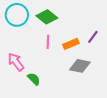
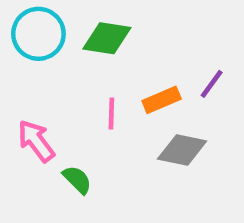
green diamond: (47, 17) -> (107, 38), turned -30
pink line: (48, 42) -> (111, 114), moved

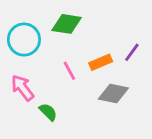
cyan circle: (38, 34) -> (24, 40), moved
pink line: (111, 114) -> (69, 71), turned -30

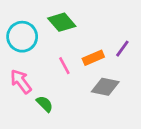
green diamond: (67, 24) -> (62, 22), turned 40

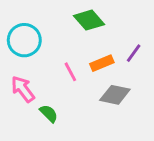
green diamond: (62, 22) -> (89, 20), moved

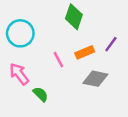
green diamond: (89, 20) -> (74, 17), turned 60

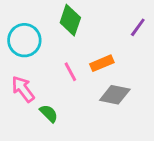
green diamond: (74, 17) -> (70, 20), moved
purple line: (111, 44) -> (138, 27), moved

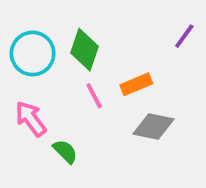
green diamond: (70, 20) -> (84, 50), moved

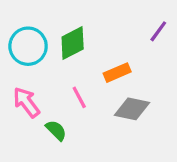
green diamond: (84, 50) -> (73, 43), turned 44
pink line: (94, 96) -> (79, 97), moved

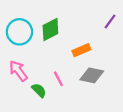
pink line: (79, 97) -> (58, 79), moved

